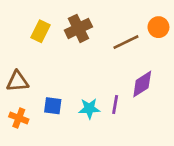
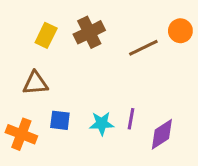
brown triangle: (17, 81) -> (35, 83), moved
purple diamond: (142, 84) -> (162, 134), moved
orange cross: (19, 118) -> (21, 134), size x1.4

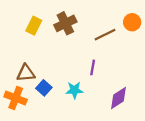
brown triangle: (35, 83) -> (26, 73), moved
purple line: (131, 119) -> (93, 67), moved
blue square: (60, 120) -> (44, 88), turned 35

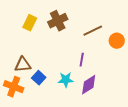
orange circle: (132, 22) -> (117, 41), moved
purple diamond: (119, 98) -> (89, 85), moved

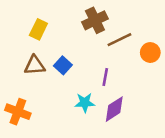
brown cross: (58, 21) -> (95, 20), moved
brown triangle: (23, 65) -> (35, 65), moved
blue square: (39, 78) -> (63, 65), moved

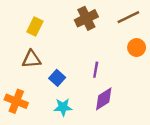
brown line: (119, 40) -> (128, 17), moved
blue square: (63, 65) -> (57, 78), moved
cyan star: (85, 103) -> (63, 107), moved

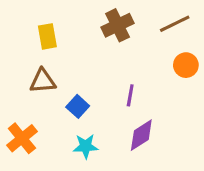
yellow rectangle: (35, 26) -> (47, 36), turned -36
orange cross: (16, 101) -> (22, 138), turned 30

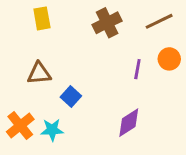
yellow rectangle: (47, 36) -> (42, 18), moved
purple line: (130, 95) -> (137, 69), moved
cyan star: (86, 146) -> (52, 130), moved

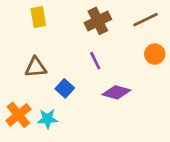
purple line: (137, 69) -> (95, 61), moved, turned -36
purple diamond: (129, 123) -> (116, 92), moved, turned 48

